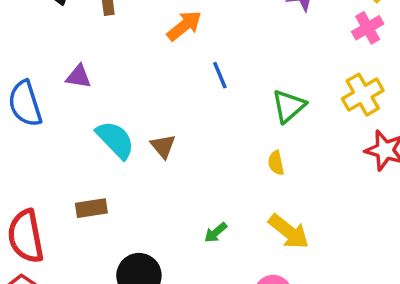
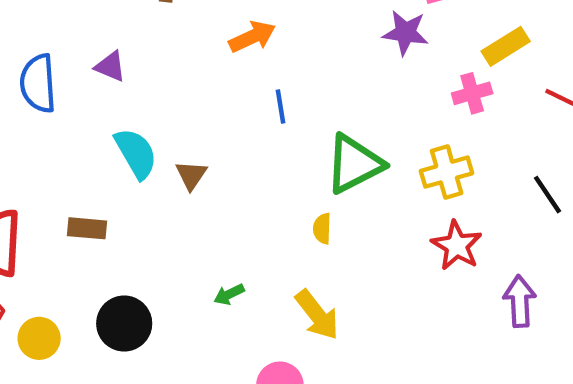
green triangle: (289, 106) -> (354, 164), size x1.4

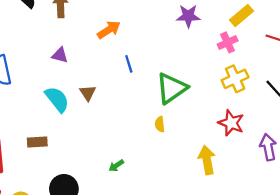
purple triangle: (110, 67) -> (60, 55), moved
yellow cross: (447, 172) -> (235, 79), moved
brown triangle: (191, 175) -> (88, 93), moved
yellow arrow: (317, 315) -> (207, 160), moved, turned -144

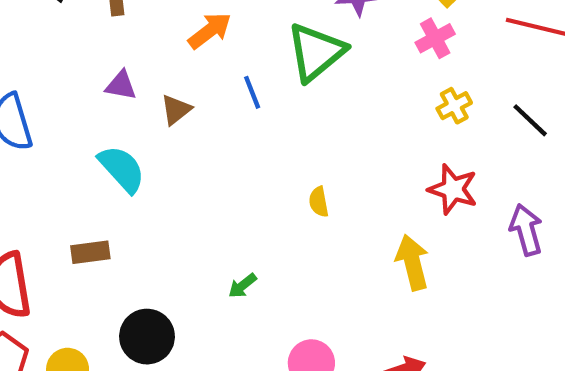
yellow cross: (235, 79) -> (454, 106), size x0.7
green triangle: (172, 88) -> (316, 52), moved
brown triangle: (88, 93) -> (176, 110), moved, turned 30

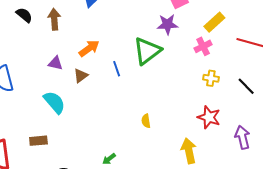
orange arrow: (210, 31) -> (89, 48), moved
yellow cross: (454, 106) -> (211, 78), turned 35

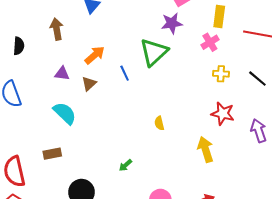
black semicircle: (24, 15) -> (19, 46), moved, turned 60
yellow rectangle: (214, 22) -> (219, 17), turned -35

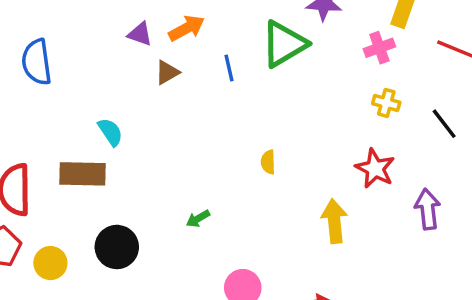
purple triangle: (62, 73) -> (140, 34), moved
cyan semicircle: (65, 113) -> (110, 132), moved, size x0.7
brown rectangle: (52, 154) -> (83, 174), size x1.5

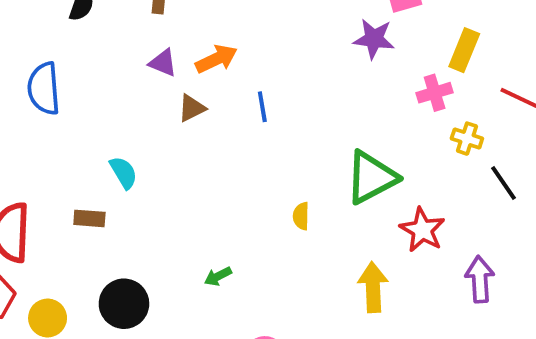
green triangle: (284, 44) -> (371, 177), moved
yellow cross: (386, 103) -> (467, 139), moved
brown rectangle: (83, 174) -> (89, 218), size x0.6

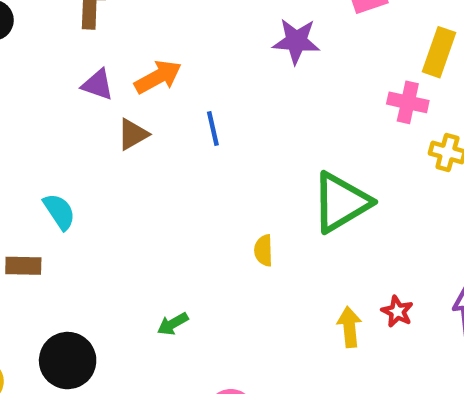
purple star: (374, 39) -> (296, 41), moved
pink cross: (435, 93) -> (408, 102), turned 32
red star: (422, 230) -> (397, 311), moved, size x0.6
yellow arrow: (373, 287) -> (349, 327), size x0.7

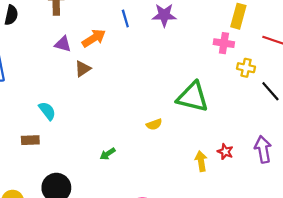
blue line: (213, 129) -> (125, 18), moved
green triangle: (341, 202) -> (193, 97), turned 48
yellow semicircle: (264, 250) -> (154, 124), turned -105
green arrow: (173, 324) -> (108, 154), moved

